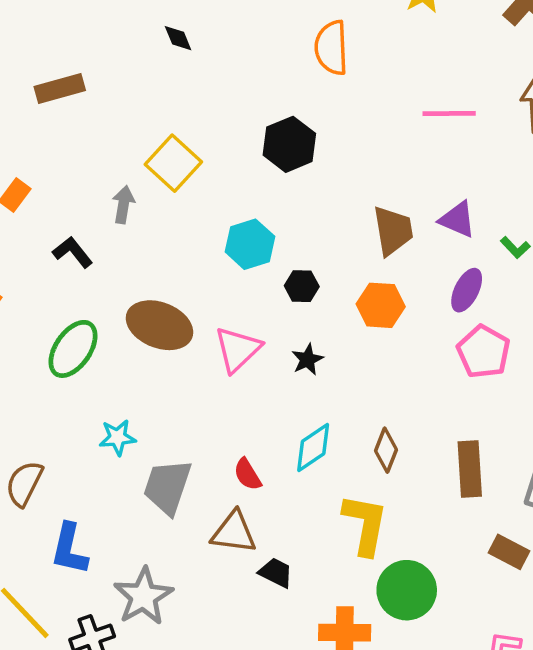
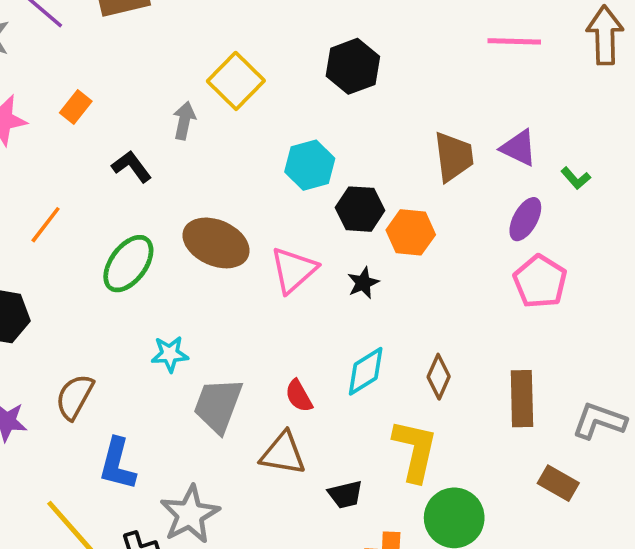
black hexagon: (302, 286) -> (360, 209), size x1.4
orange hexagon: (381, 305) -> (411, 232), moved
black trapezoid: (276, 573) -> (345, 495), moved, turned 138

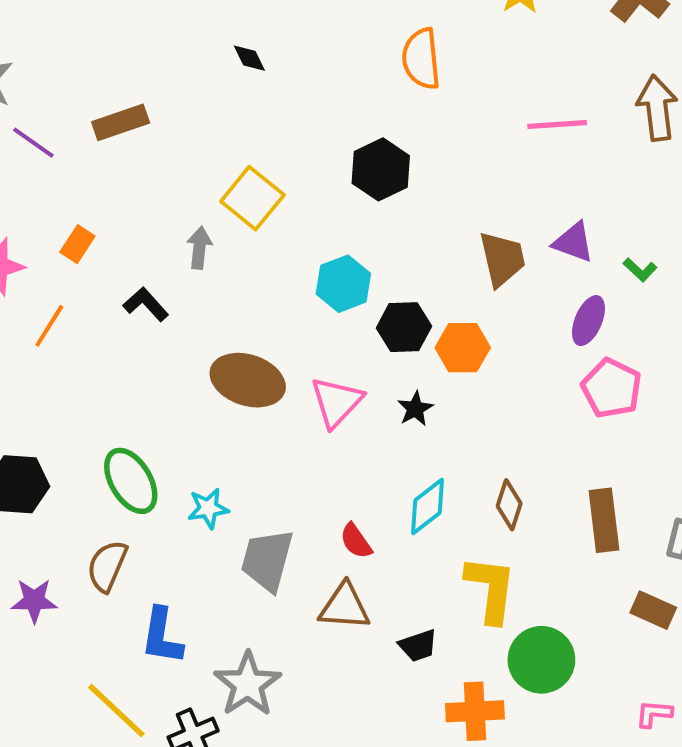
orange line: (46, 225) -> (49, 326), moved
green ellipse: (128, 264) -> (131, 481), moved, turned -62

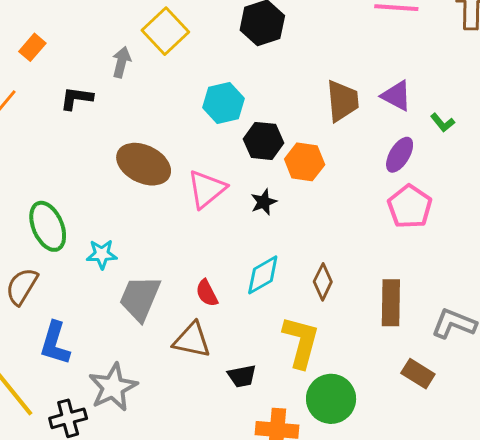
black L-shape: (146, 304) -> (76, 98), turned -48

